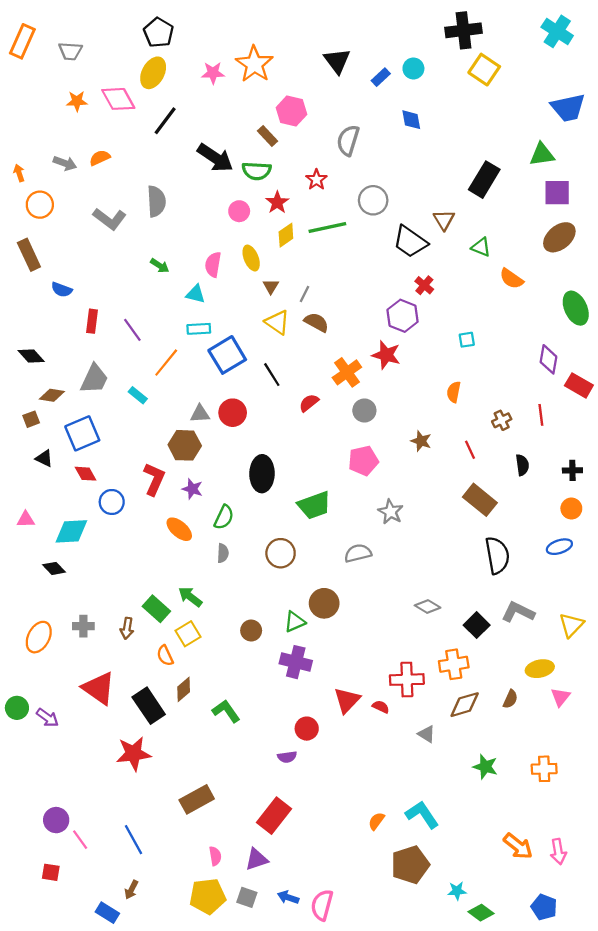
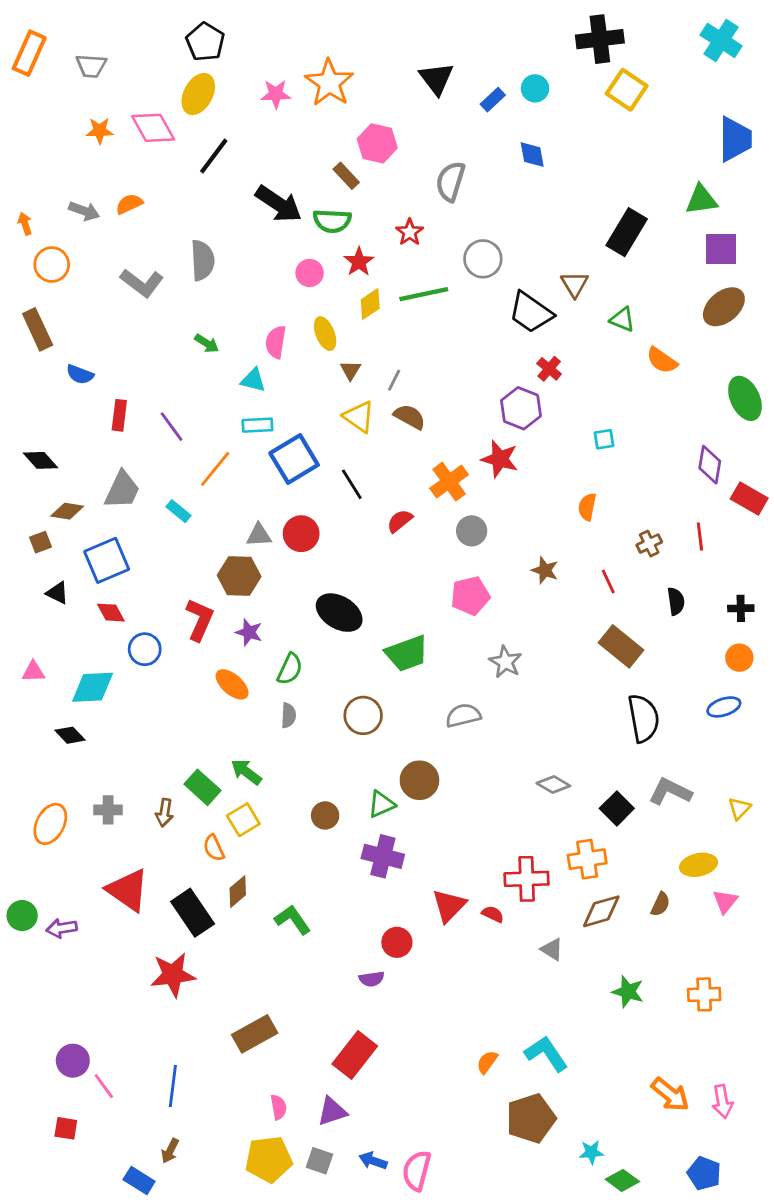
blue trapezoid: (568, 108) -> (735, 139), turned -78
black ellipse: (262, 474) -> (339, 613), turned -60
yellow triangle: (571, 625) -> (739, 808), size x0.7
purple arrow: (47, 718) -> (62, 928), turned 135
blue line: (133, 840) -> (173, 1086), turned 36

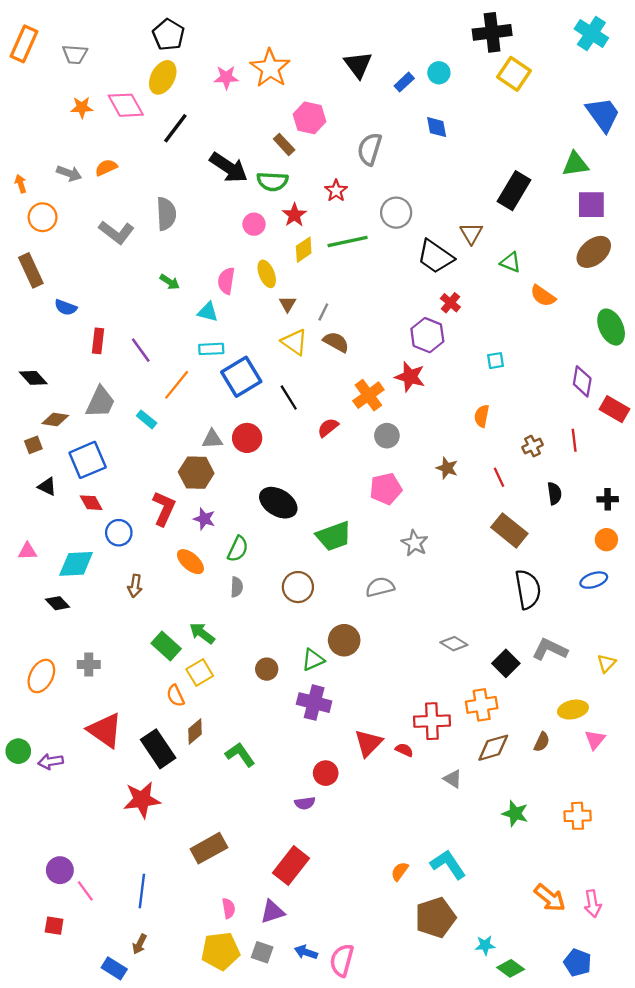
blue trapezoid: (735, 139) -> (603, 114), turned -36
brown arrow: (164, 813) -> (135, 586), moved

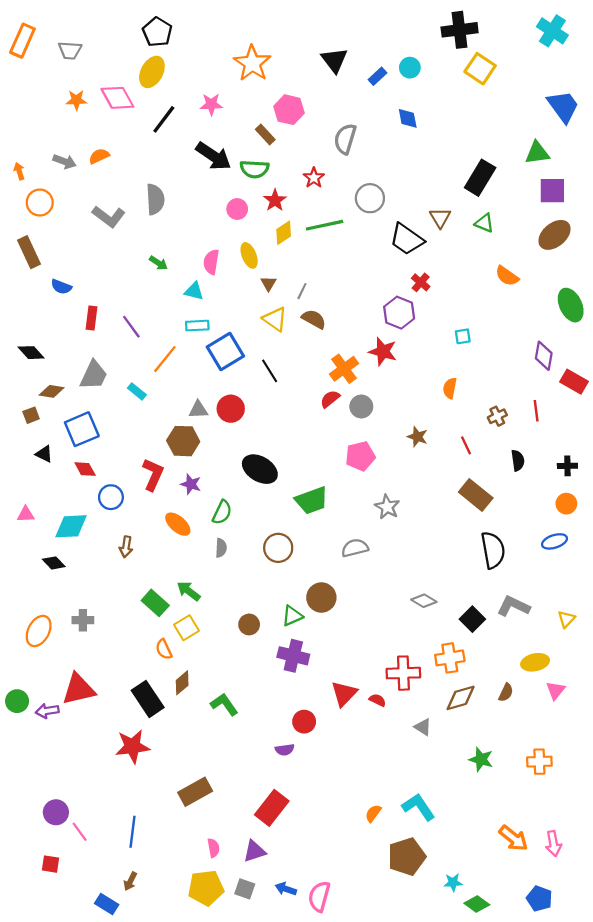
pink star: (226, 77) -> (211, 104), moved
green triangle: (511, 262) -> (484, 223), moved
red semicircle: (328, 428) -> (330, 399), moved
red triangle: (105, 730) -> (79, 689), moved, turned -48

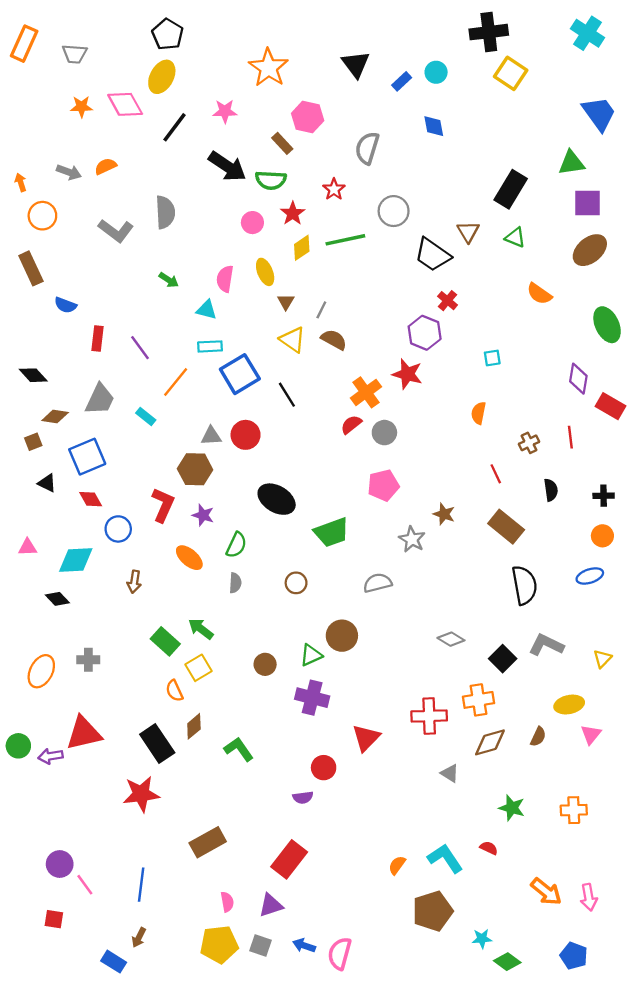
brown star: (417, 437) -> (444, 514), moved
brown circle: (278, 548) -> (296, 583), size x0.7
red semicircle: (377, 700) -> (489, 848), moved

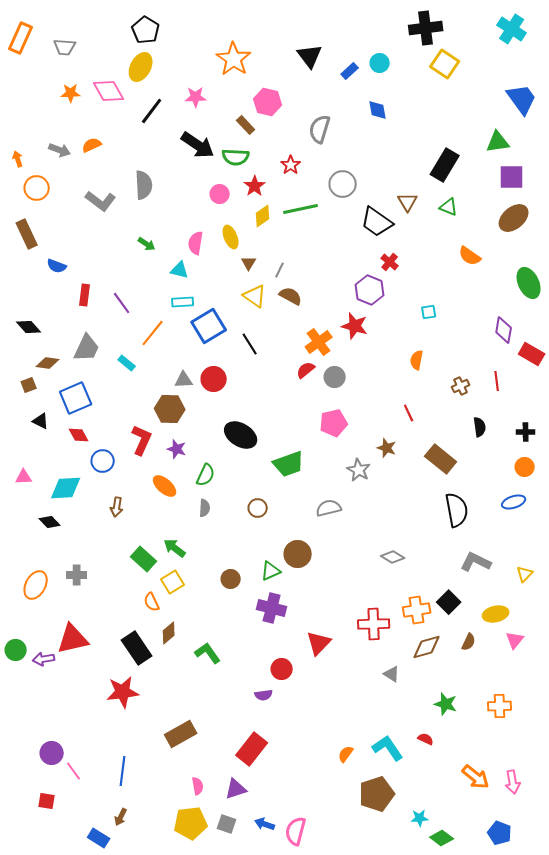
red line: (496, 474) -> (409, 413), moved
black square: (503, 659) -> (449, 602), moved

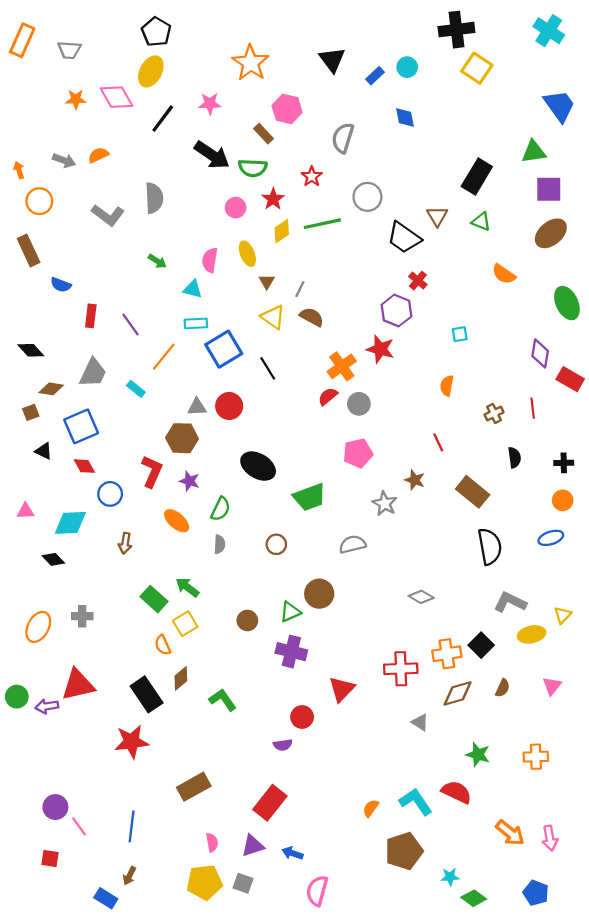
yellow ellipse: (496, 614) -> (532, 634), moved
red semicircle: (426, 739) -> (456, 792), size x1.8
blue arrow: (265, 824) -> (292, 853), moved

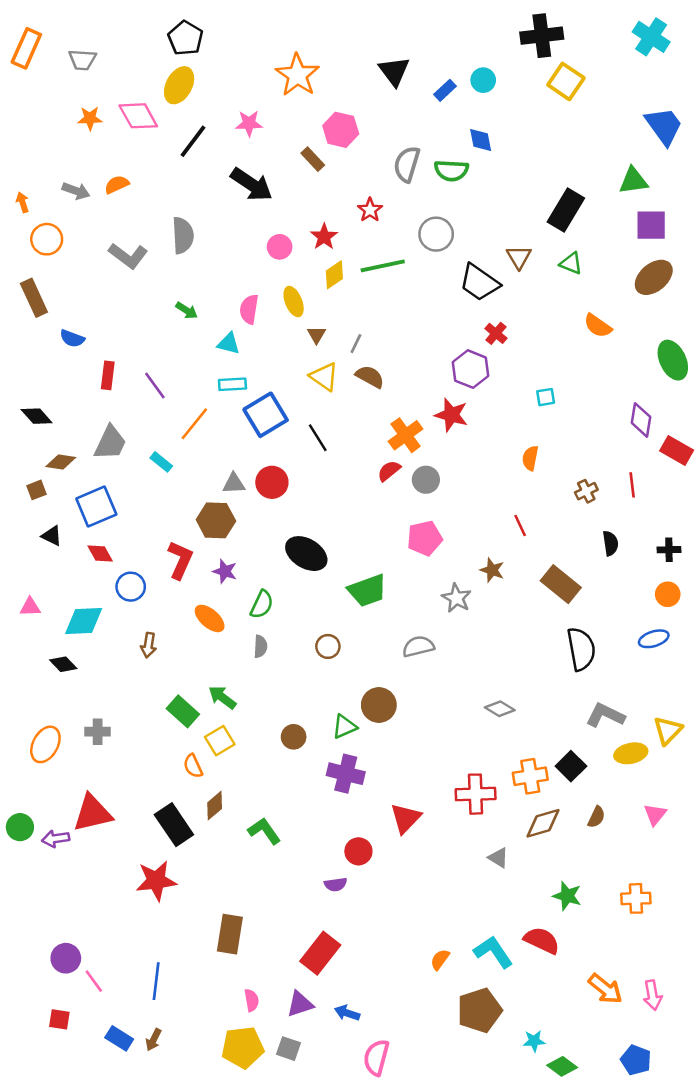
green semicircle: (253, 168) -> (451, 170), moved
yellow triangle: (563, 615) -> (668, 730), size x1.4
brown rectangle: (194, 787) -> (230, 934), turned -52
blue rectangle: (106, 898) -> (119, 1038), moved

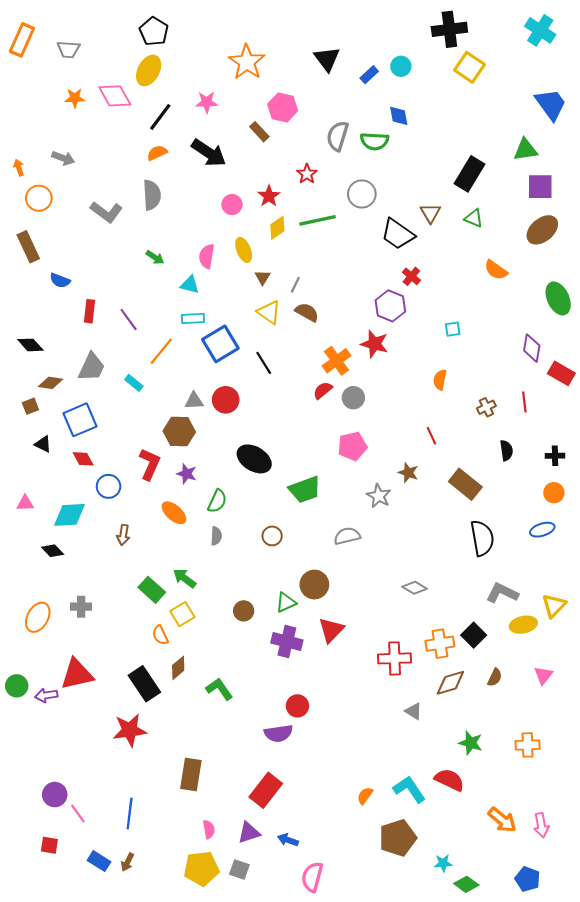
orange semicircle: (117, 184) -> (157, 153), moved
red triangle: (406, 818) -> (331, 630), moved
purple semicircle: (336, 884) -> (278, 733), size x1.5

